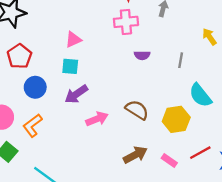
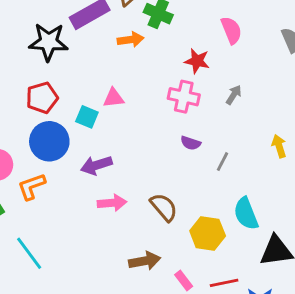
gray line: (181, 60) -> (223, 162), moved
cyan square: (70, 66) -> (87, 117), moved
blue circle: (35, 87) -> (49, 141), size x1.4

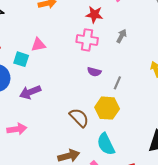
pink arrow: (112, 203) -> (17, 129), moved
cyan semicircle: (246, 214) -> (106, 144), moved
yellow hexagon: (208, 233) -> (107, 108), moved

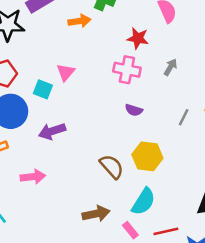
pink triangle: (38, 45) -> (66, 72), turned -42
gray line: (117, 83) -> (184, 117), moved
cyan semicircle: (106, 144) -> (143, 202), turned -125

